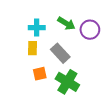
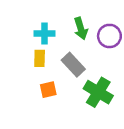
green arrow: (66, 23) -> (81, 28), turned 42
green cross: (67, 82) -> (98, 92), moved

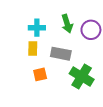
gray rectangle: (73, 65) -> (61, 54), turned -36

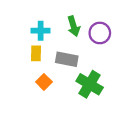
orange square: (40, 74) -> (44, 82), turned -32

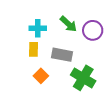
green arrow: (74, 26) -> (68, 24), turned -30

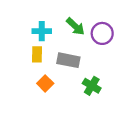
green cross: (83, 78) -> (92, 86), size x0.7

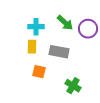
orange square: (45, 83) -> (39, 72), turned -32
green cross: (92, 86) -> (73, 86), moved

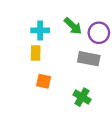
gray rectangle: (59, 52) -> (89, 59), moved

